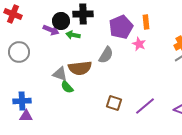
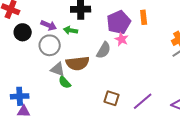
black circle: (61, 21) -> (23, 32), moved
pink star: (139, 44) -> (122, 39), moved
gray circle: (19, 52) -> (50, 45), moved

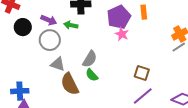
gray semicircle: (104, 50) -> (90, 59), moved
brown semicircle: (78, 63) -> (70, 84), moved, turned 70
green semicircle: (65, 82) -> (92, 75), moved
brown square: (112, 98) -> (142, 73), moved

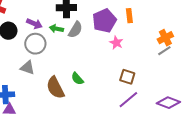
pink star: (122, 34) -> (116, 43), moved
gray semicircle: (90, 59) -> (75, 30), moved
gray triangle: (58, 64) -> (27, 68), moved

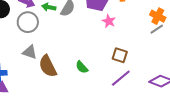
orange cross: (165, 38) -> (158, 16), turned -35
gray triangle: (27, 68) -> (30, 52), moved
green semicircle: (77, 79) -> (82, 67), moved

